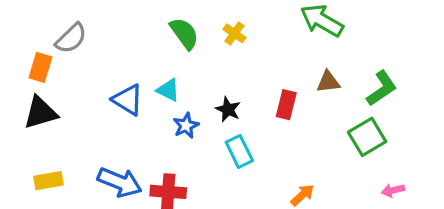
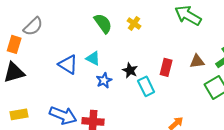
brown triangle: (328, 82) -> (197, 61), moved
cyan rectangle: (239, 151) -> (146, 86), moved

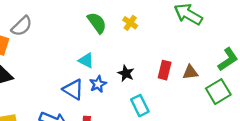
brown triangle: (197, 61) -> (190, 72), moved
blue triangle: (68, 64) -> (73, 89), moved
cyan rectangle: (146, 86) -> (140, 106), moved

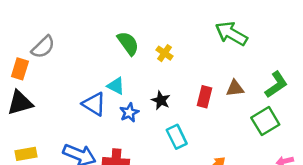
yellow cross: (130, 23) -> (164, 53), moved
brown triangle: (190, 72) -> (235, 88), moved
blue triangle: (73, 89) -> (94, 104), moved

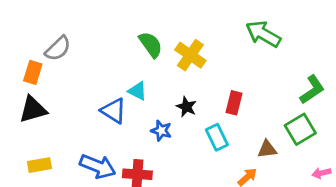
yellow cross: (164, 53) -> (190, 55), size x1.6
brown triangle: (235, 88) -> (267, 149), moved
blue star: (129, 113) -> (161, 131), moved, turned -30
cyan rectangle: (177, 137) -> (217, 137), moved

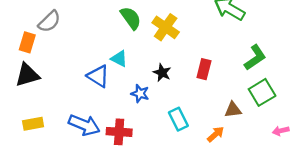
green L-shape: (312, 90) -> (255, 58), moved
cyan rectangle: (217, 137) -> (178, 119), moved

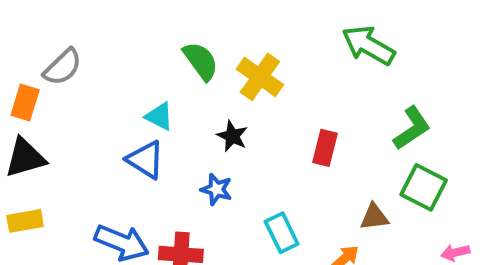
cyan triangle: (119, 59) -> (159, 116), moved
black star: (162, 73) -> (232, 136), moved
green square: (262, 92) -> (424, 187), turned -32
yellow rectangle: (33, 124) -> (25, 221), moved

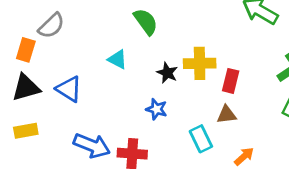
yellow cross: (260, 77) -> (200, 63), moved, turned -36
blue triangle: (145, 160) -> (69, 89), moved
brown triangle: (374, 217) -> (227, 115), moved

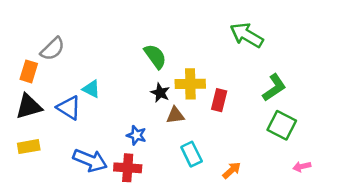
green semicircle: (146, 22) -> (155, 56), moved
cyan triangle: (117, 59) -> (91, 89), moved
blue star: (156, 109) -> (136, 135), moved
brown triangle: (227, 115) -> (175, 115), moved

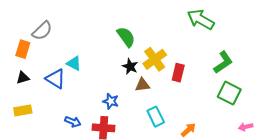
yellow cross: (190, 84) -> (155, 59), turned -35
black triangle: (29, 106) -> (23, 78), size x0.6
blue arrow: (90, 160) -> (73, 122), size x0.6

